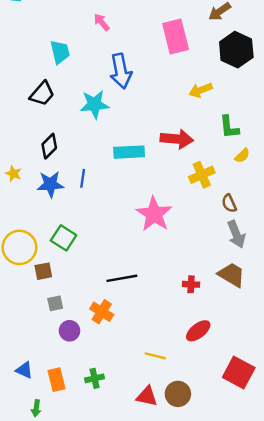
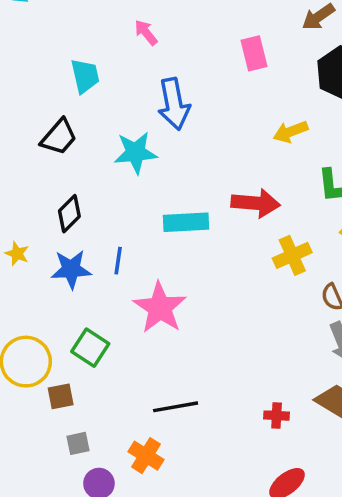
pink rectangle: (176, 37) -> (254, 53), size x0.7
pink star: (154, 214) -> (160, 308), moved

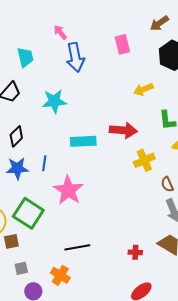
blue arrow: (174, 104) -> (75, 57), moved
green square: (90, 348) -> (28, 213), size x1.4

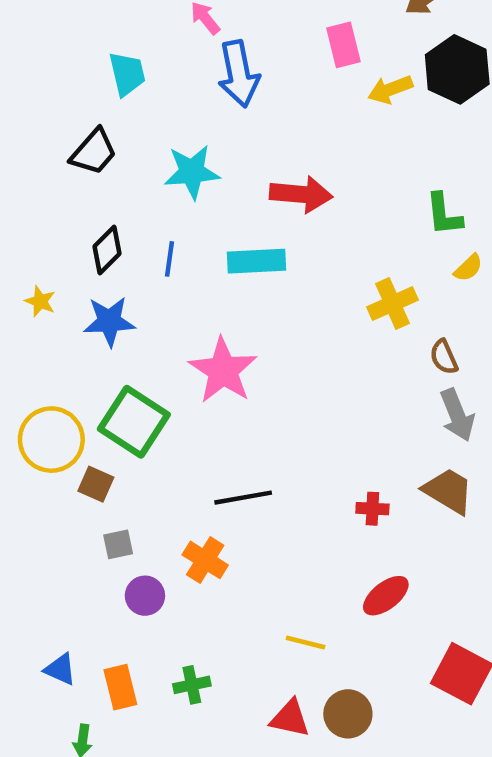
yellow arrow: (143, 89) -> (390, 89), moved
red arrow: (123, 130) -> (301, 194), moved
blue line: (44, 163) -> (170, 259), moved
brown square: (11, 241) -> (96, 484), turned 35

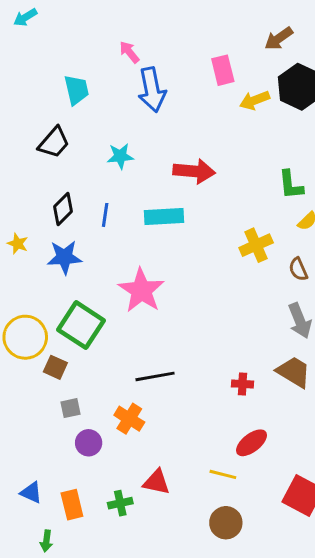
cyan star: (192, 172) -> (120, 156), size x0.7
brown semicircle: (444, 357) -> (298, 269), moved
yellow line: (306, 643) -> (223, 474), moved
red triangle: (290, 718) -> (156, 482), moved

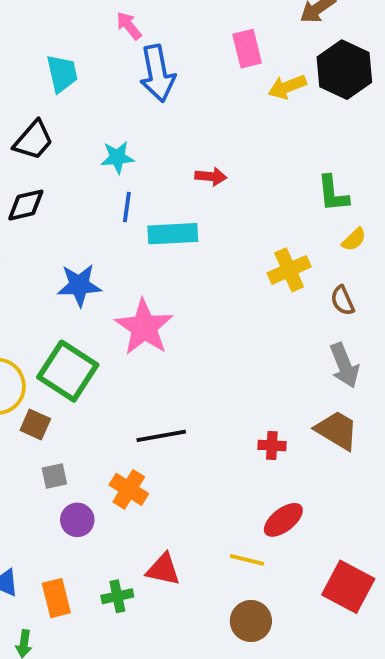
red arrow: (194, 171) -> (211, 176), size x0.6
black diamond: (63, 209) -> (26, 205), moved, turned 32
blue line: (105, 215) -> (127, 207), moved
blue star: (64, 257) -> (79, 285), moved

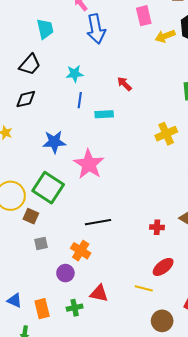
red arrow: (211, 176) -> (124, 84), turned -140
cyan rectangle: (173, 234) -> (104, 114), size x0.7
purple circle: (77, 520) -> (65, 273), moved
brown circle: (251, 621) -> (162, 321), moved

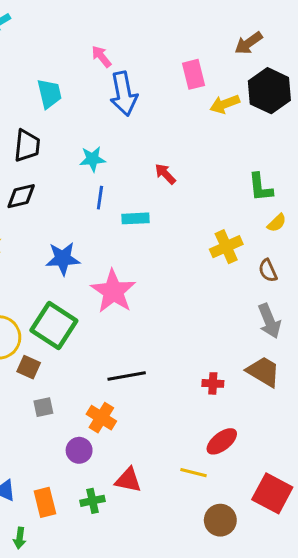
black trapezoid: (30, 64) -> (27, 146), turned -35

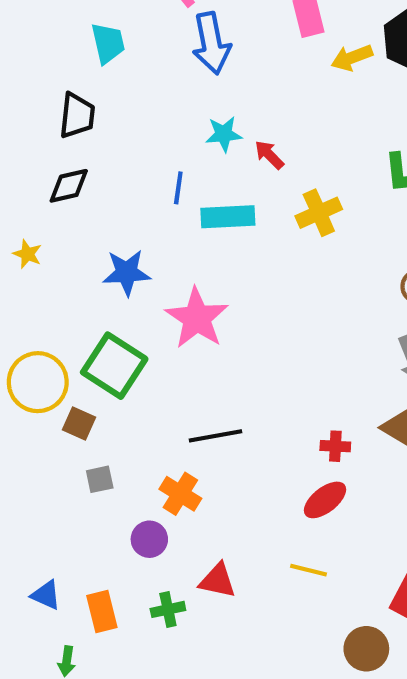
cyan star: (92, 159) -> (224, 134), moved
cyan rectangle: (136, 218) -> (228, 217), size x1.4
yellow cross: (226, 247) -> (319, 213), moved
red ellipse: (222, 441) -> (325, 500), moved
brown circle: (220, 520) -> (366, 649), moved

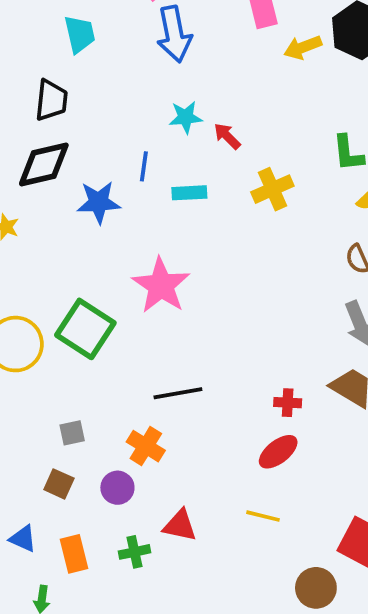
black diamond: (69, 186) -> (44, 164), size x1.4
cyan rectangle: (228, 217) -> (189, 193), size x0.7
blue star: (127, 273) -> (99, 202), moved
brown square: (79, 423) -> (59, 484), moved

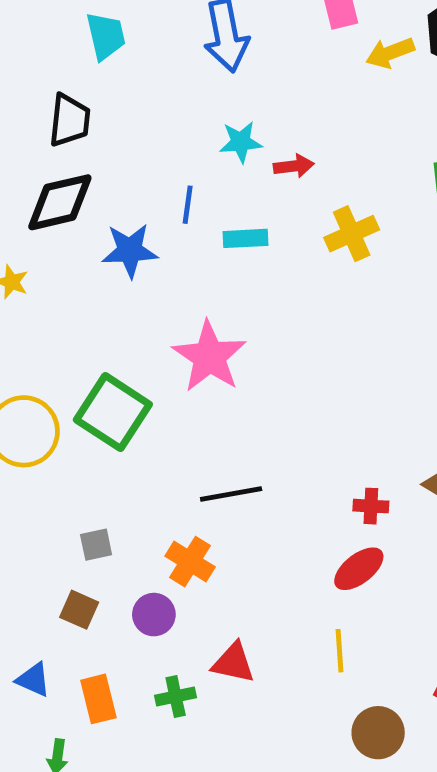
red arrow: (227, 136) -> (294, 166), turned 128
yellow line: (263, 516) -> (340, 651), turned 72
brown circle: (316, 588) -> (378, 733), moved

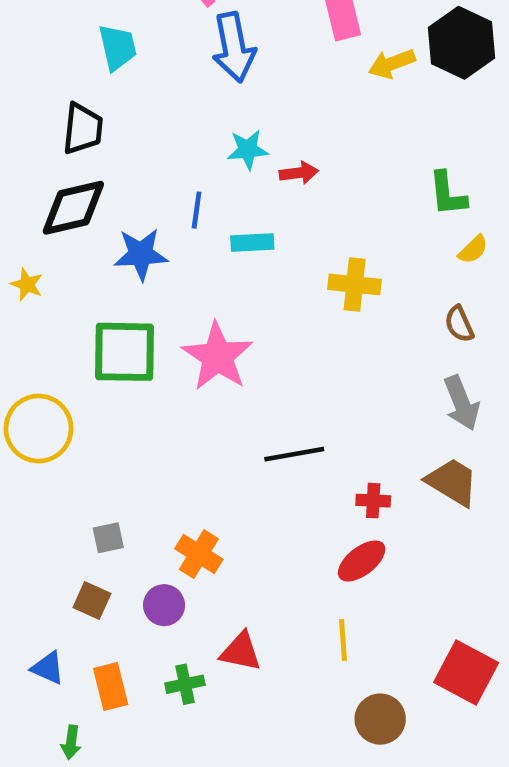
yellow cross: (352, 234) -> (355, 284), moved, turned 30
green square: (113, 412) -> (125, 352), moved, turned -32
black line: (231, 494) -> (294, 454), moved

